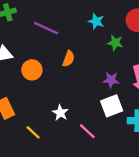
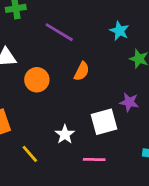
white square: (112, 106) -> (104, 122), moved
pink line: (87, 131) -> (94, 159), turned -48

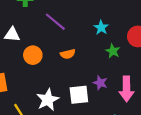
orange semicircle: (82, 71) -> (68, 54), turned 40
white star: (65, 134) -> (48, 100), size x1.5

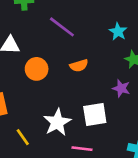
purple star: (100, 83) -> (121, 88), moved

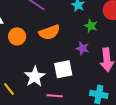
orange semicircle: (79, 66) -> (49, 32), size x1.5

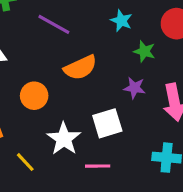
orange circle: (17, 36) -> (34, 96), moved

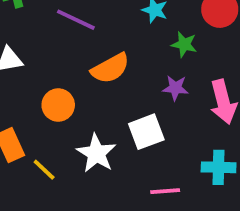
yellow line: (25, 162) -> (44, 170), moved
pink line: (98, 166) -> (165, 191), moved

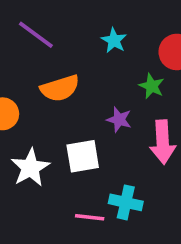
green star: (184, 44) -> (152, 86), moved
cyan cross: (219, 167) -> (126, 202), moved

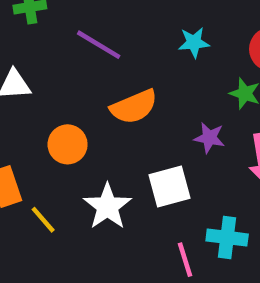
cyan star: (114, 40) -> (194, 42), turned -30
pink line: (90, 217) -> (185, 260), turned 72

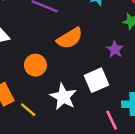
purple star: (209, 138) -> (115, 49), turned 30

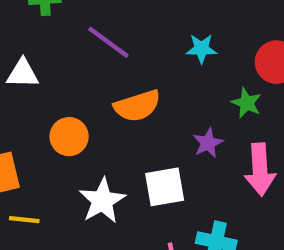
yellow line: (28, 110) -> (24, 220), moved, turned -48

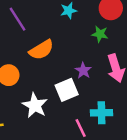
purple line: (108, 42) -> (18, 19), turned 35
purple star: (208, 143) -> (83, 70), moved

